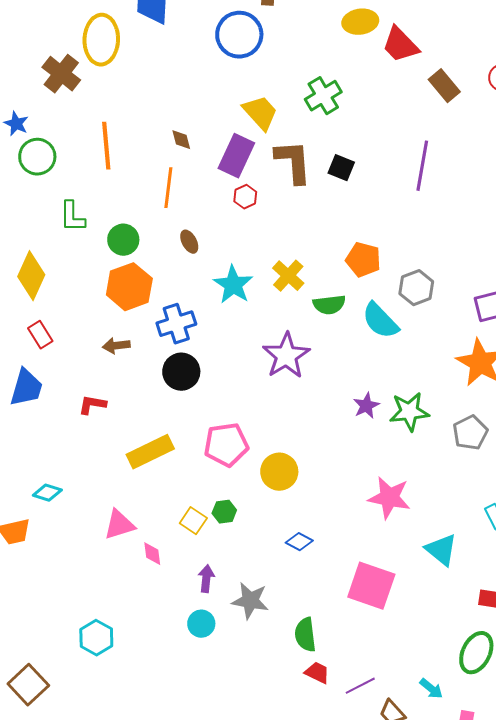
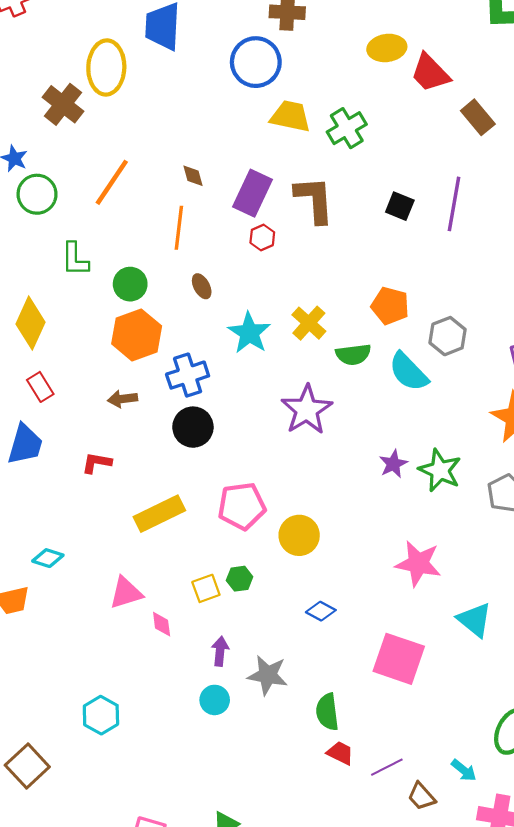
yellow trapezoid: (260, 113) -> (290, 116), moved, turned -36
orange line: (106, 146) -> (112, 182), turned 39
black square: (341, 168) -> (400, 206), moved
green star: (409, 412) -> (440, 470), turned 30
yellow square: (193, 521) -> (206, 588), turned 36

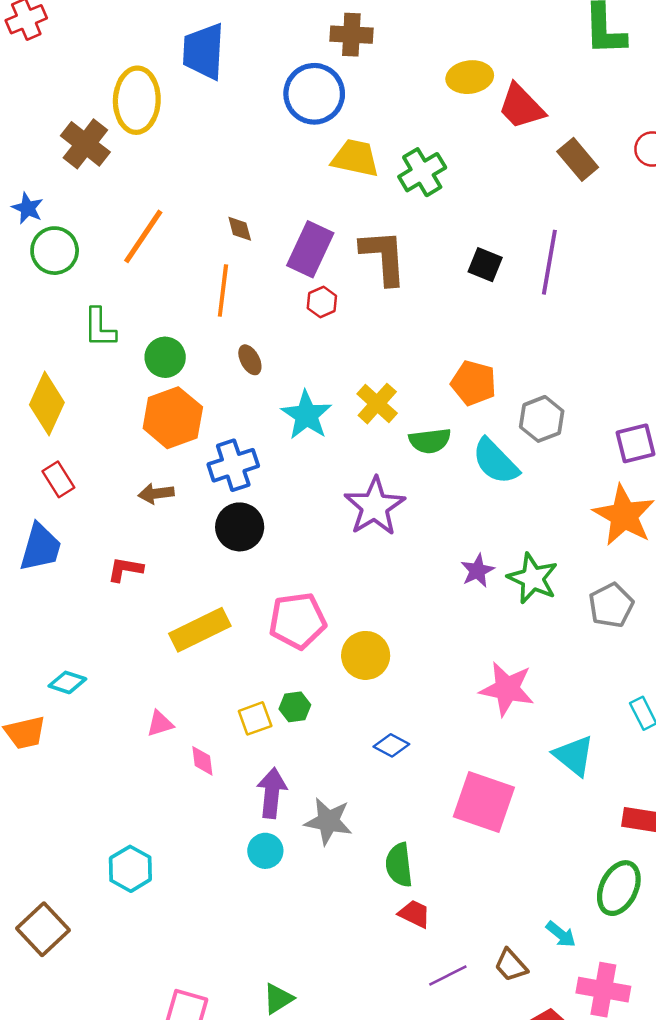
pink triangle: (126, 593) -> (160, 724), size x0.7
purple arrow: (220, 651) -> (272, 793), size x1.4
purple line: (387, 767) -> (448, 975), moved

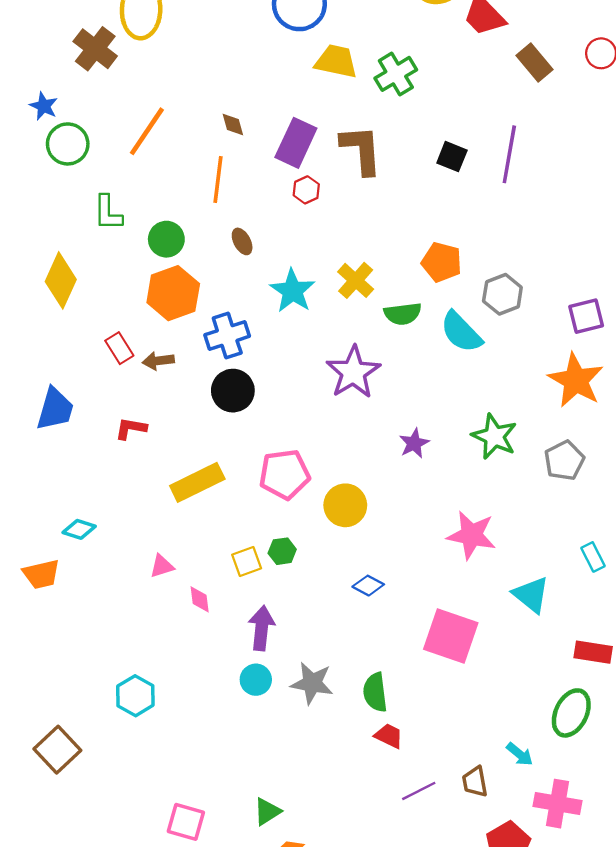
red rectangle: (58, 479) -> (119, 348), moved
purple star: (477, 571) -> (414, 443), moved
gray star: (328, 821) -> (312, 683), moved
brown trapezoid: (511, 965) -> (475, 782), turned 32

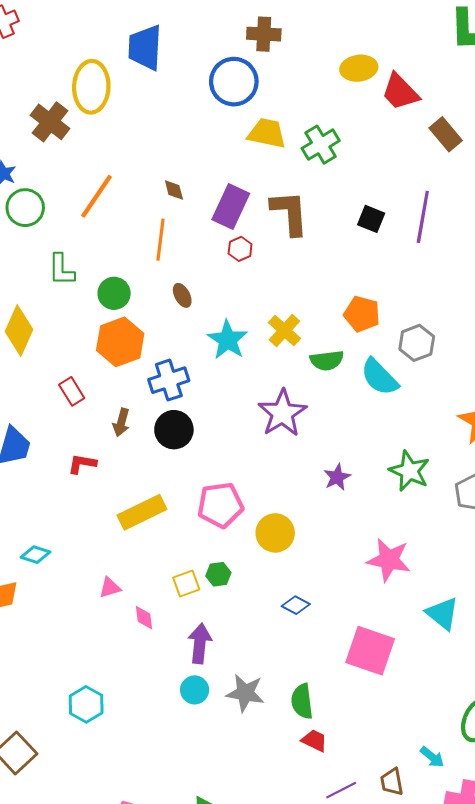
brown arrow: (158, 361) -> (121, 422), moved, turned -68

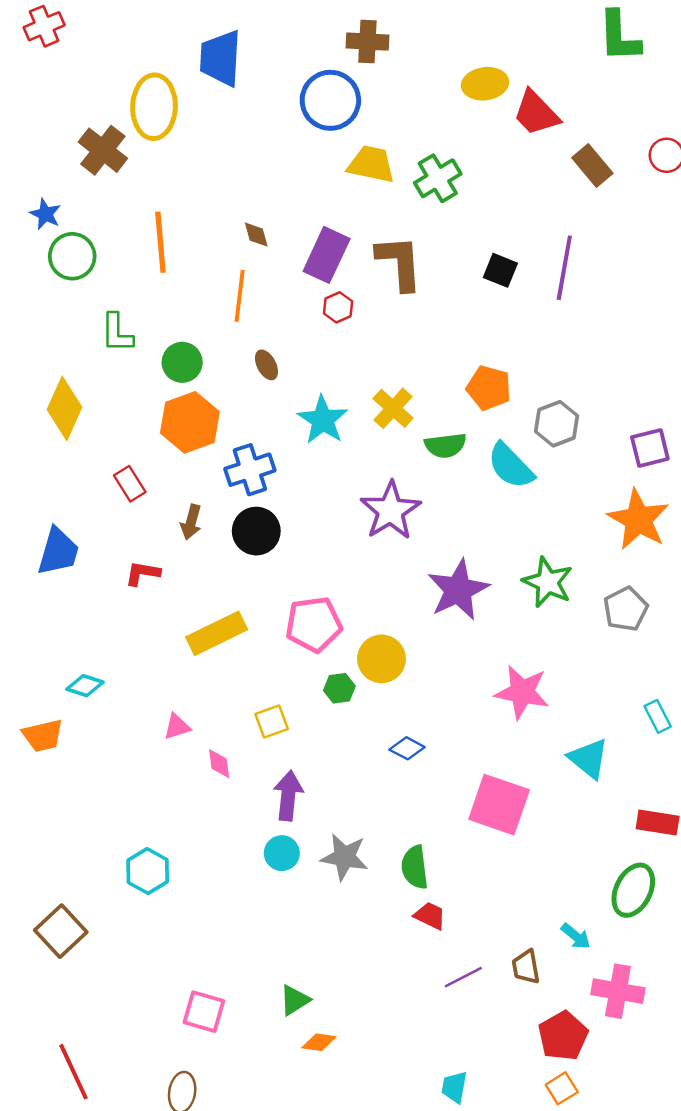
orange line: (96, 196) -> (160, 242), turned -39
purple star: (337, 477) -> (458, 590), size x1.8
green hexagon: (218, 574) -> (339, 688), moved

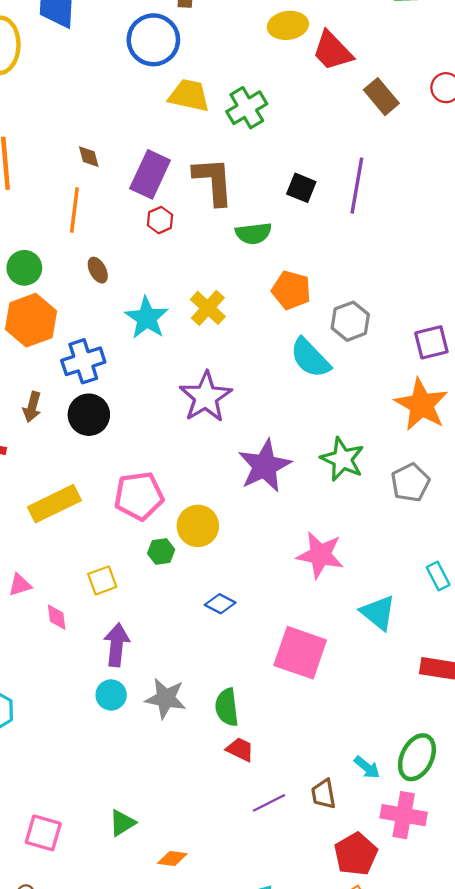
green semicircle: (445, 445) -> (253, 233), moved
green ellipse: (633, 890) -> (417, 757), moved
orange diamond: (319, 1042) -> (172, 858), moved

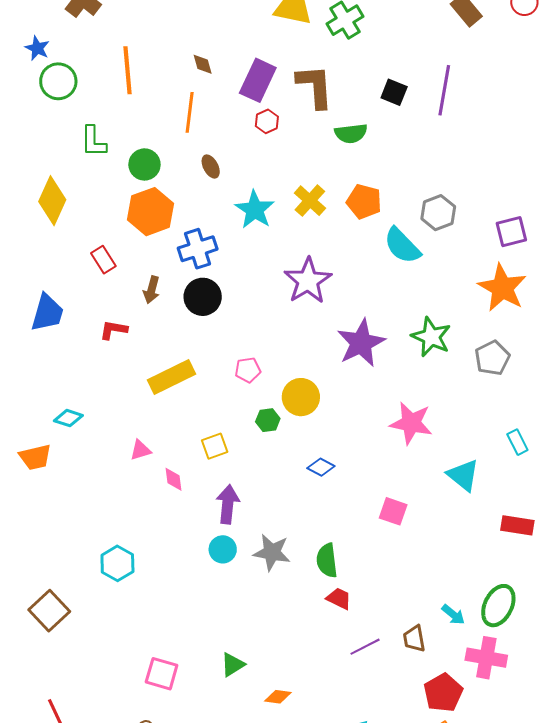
orange pentagon: (291, 290) -> (364, 202), moved
pink pentagon: (139, 496) -> (248, 370), size x0.6
pink square: (300, 653) -> (393, 511), size x0.6

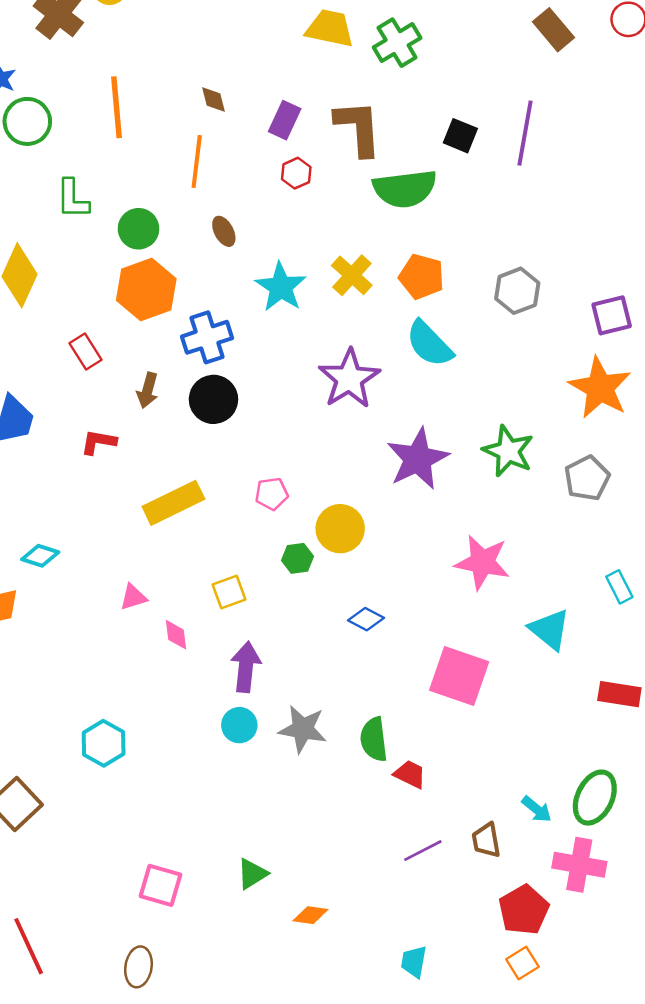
purple rectangle: (258, 80) -> (285, 120), size x0.7
green semicircle: (351, 133) -> (405, 189), size x1.5
cyan semicircle: (402, 246) -> (429, 344), moved
pink square: (393, 511) -> (459, 676), size x1.6
red trapezoid: (339, 599) -> (410, 774), moved

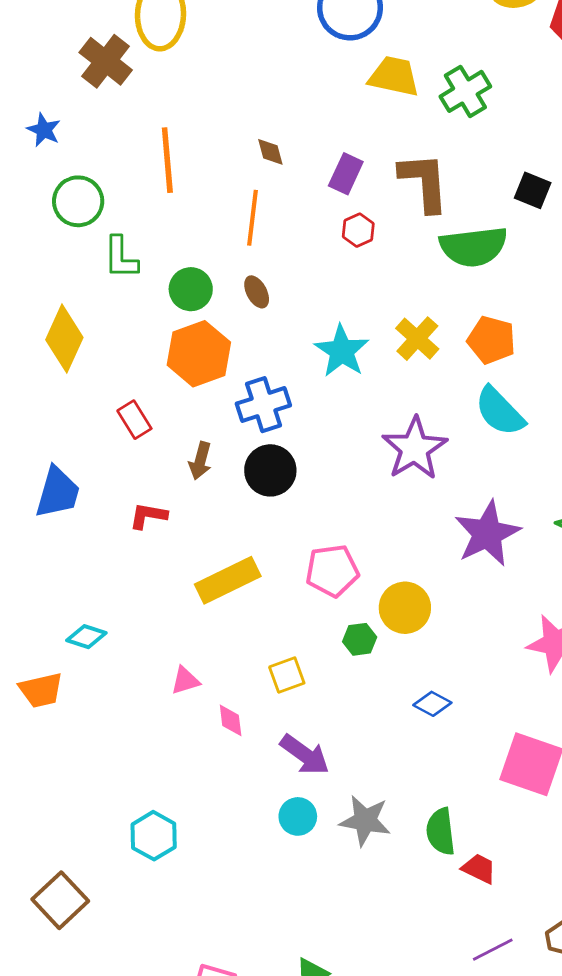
green circle: (27, 121) -> (78, 201), moved
brown ellipse: (224, 231) -> (257, 292), moved
pink pentagon: (272, 494) -> (332, 571), size x1.5
purple arrow: (246, 667) -> (305, 755), turned 120

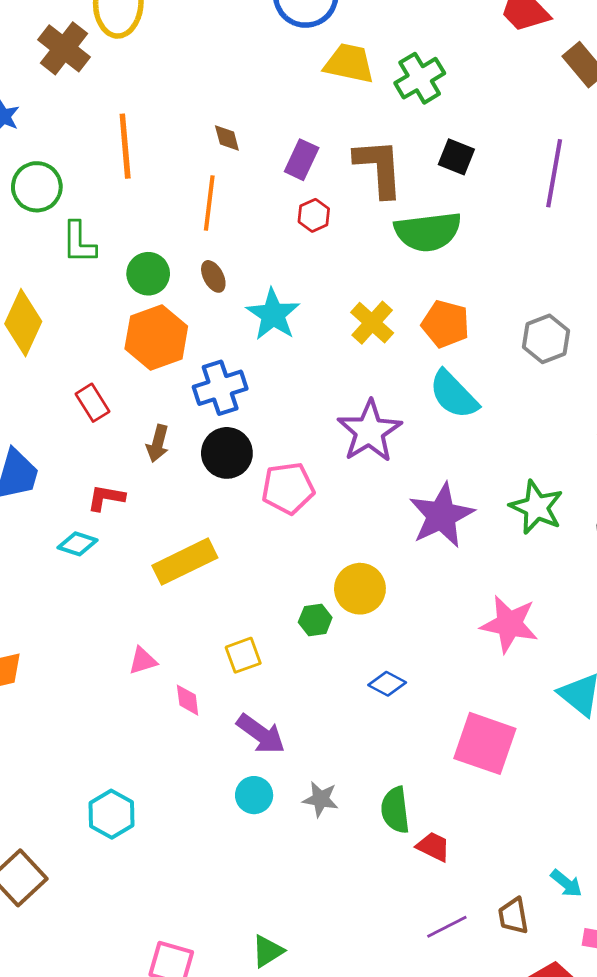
black square: (533, 190) -> (456, 157), moved
cyan star: (342, 351) -> (273, 314), moved
pink pentagon: (332, 571) -> (288, 488), moved
cyan diamond: (86, 637) -> (78, 544), moved
gray star: (365, 821) -> (321, 799), size x0.7

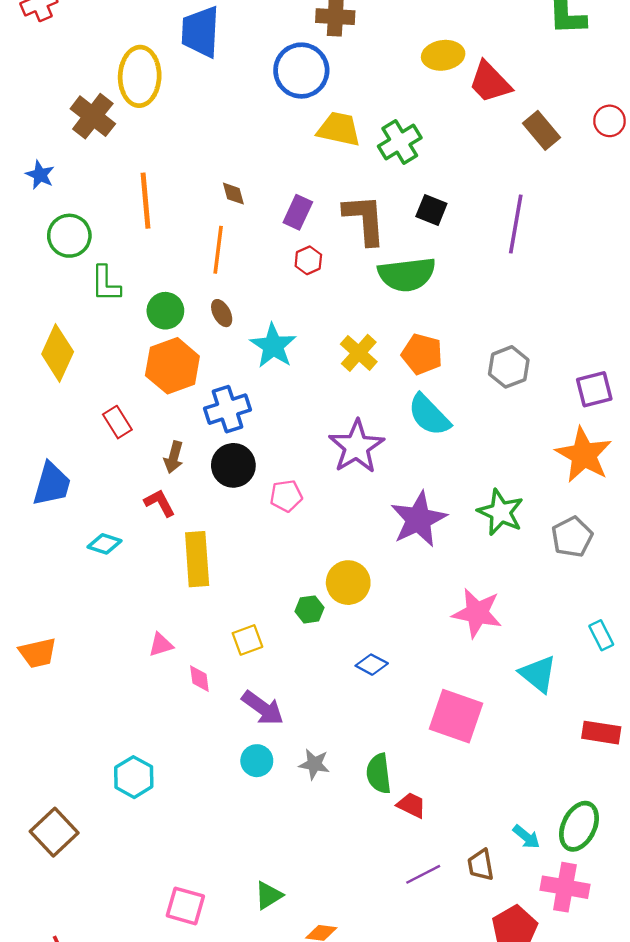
pink pentagon: (288, 488) -> (286, 496), size x0.7
red L-shape: (106, 498) -> (160, 503), moved, turned 52
yellow rectangle: (185, 562) -> (197, 559), turned -68

